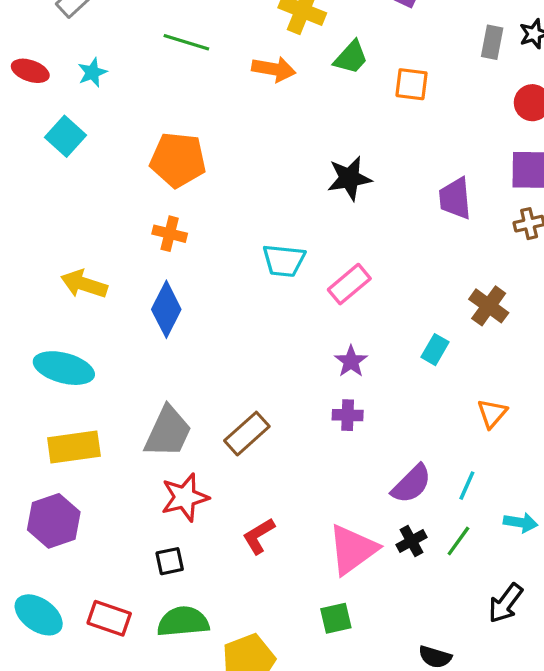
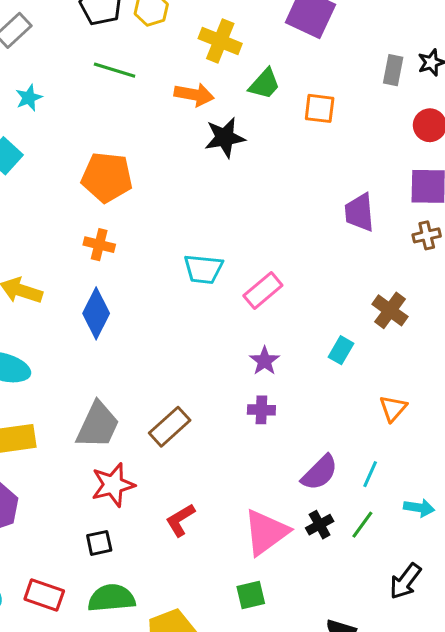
black star: (349, 178) -> (225, 137), moved

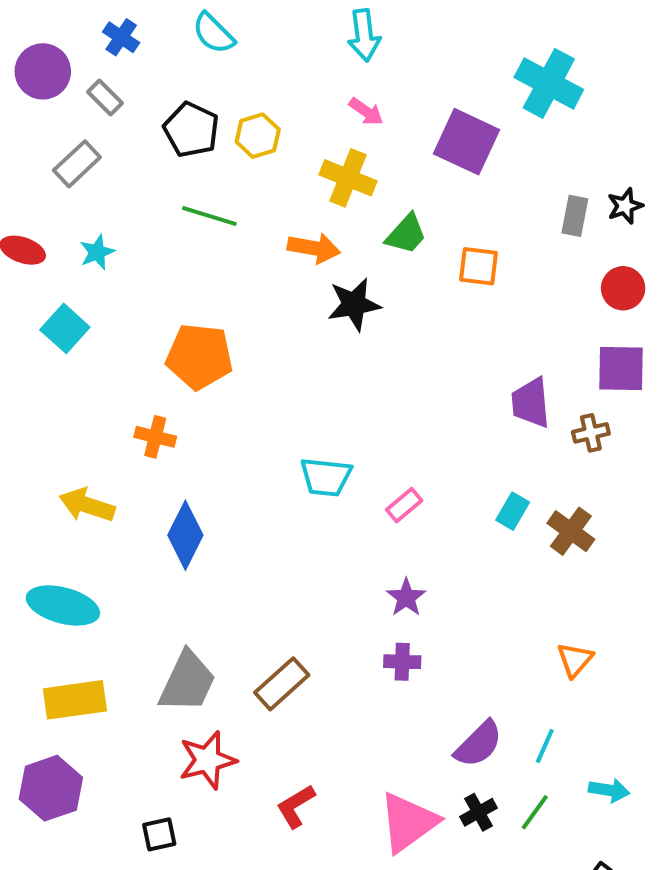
brown cross: (427, 235) -> (591, 433), moved
orange cross: (99, 245) -> (155, 437), moved
pink rectangle: (263, 290) -> (404, 505), size x0.7
cyan rectangle: (341, 350) -> (513, 511), moved
black square: (99, 543) -> (159, 834), moved

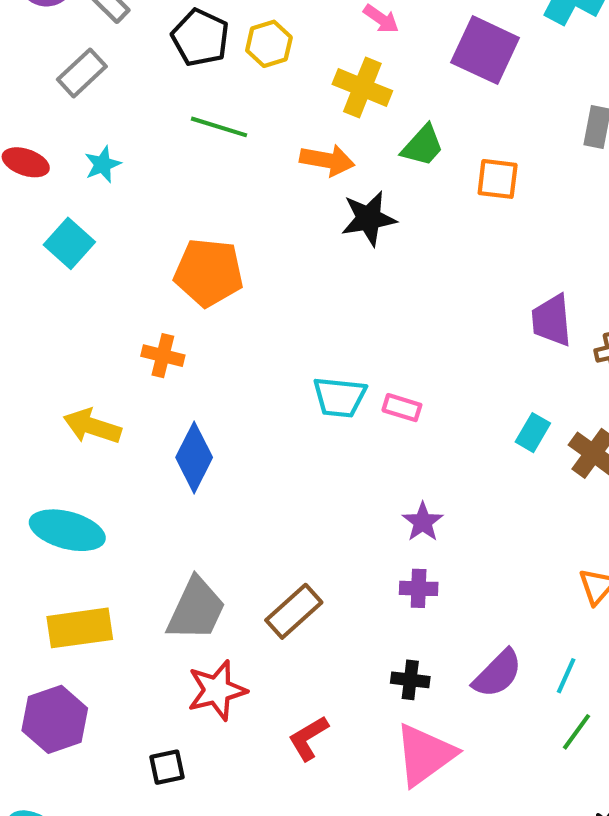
pink rectangle: (404, 505) -> (402, 408), moved, turned 57
black cross: (479, 812) -> (410, 680), moved, turned 36
green line: (535, 812) -> (577, 732), moved

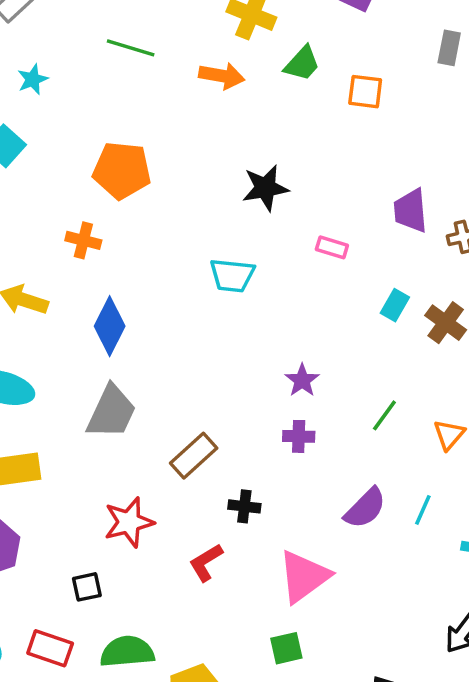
black star: (369, 218) -> (265, 188), moved
pink rectangle: (402, 408) -> (332, 247), moved
gray trapezoid: (196, 609) -> (111, 412), moved
black cross: (410, 680) -> (244, 506), moved
green line: (577, 732) -> (384, 415), moved

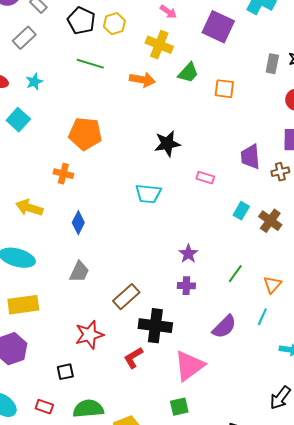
blue diamond: (110, 326) -> (78, 223), size x0.7
gray trapezoid: (111, 412) -> (79, 272), size x0.7
black cross: (244, 506) -> (155, 326), size x1.8
cyan line: (423, 510) -> (262, 317), moved
red rectangle: (50, 648) -> (44, 407), size x0.7

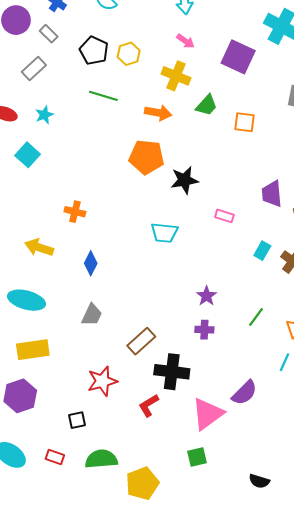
orange pentagon: (85, 134) -> (147, 157), moved
purple semicircle: (224, 327) -> (244, 393), moved

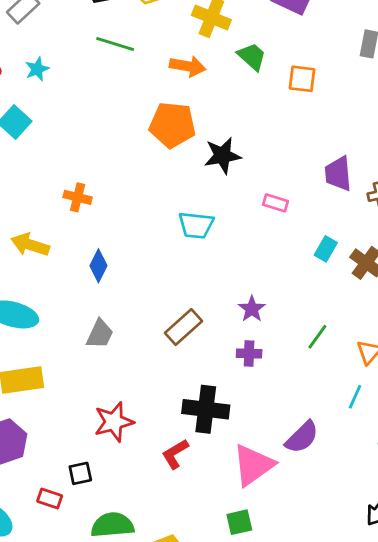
green trapezoid: (207, 105) -> (252, 57), turned -90
brown rectangle: (141, 341) -> (183, 327), moved
red rectangle: (55, 457) -> (50, 499), moved

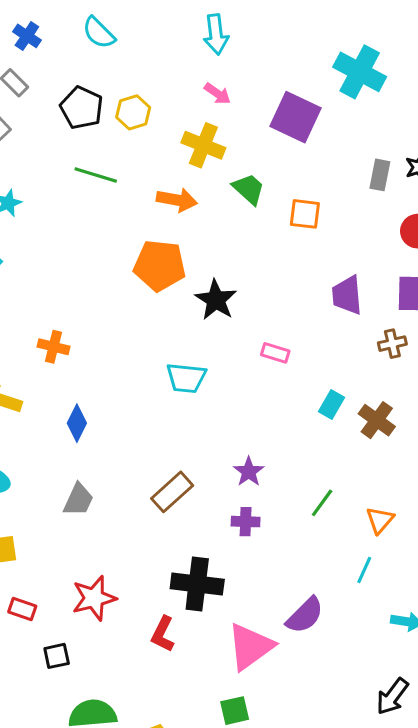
black star: (223, 156) -> (216, 300), turned -30
purple trapezoid: (338, 174) -> (347, 295), moved
red L-shape: (175, 454) -> (163, 634), turned -32
red rectangle: (50, 499) -> (22, 609), moved

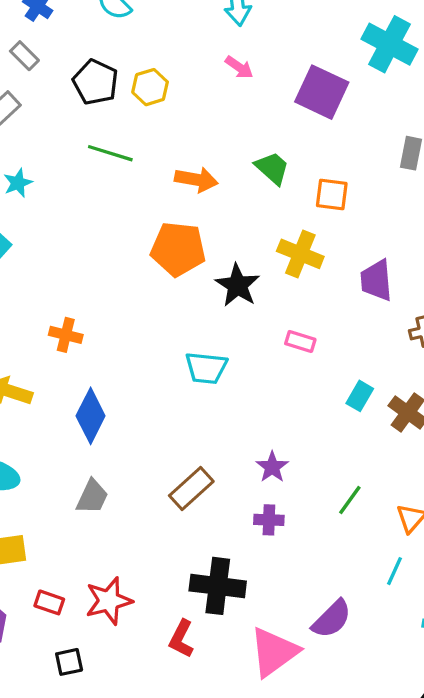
yellow cross: (203, 145) -> (300, 254), moved
blue diamond: (77, 423) -> (91, 416), size x1.4
red rectangle: (22, 609) -> (49, 602), moved

